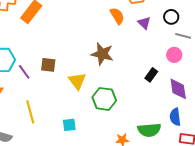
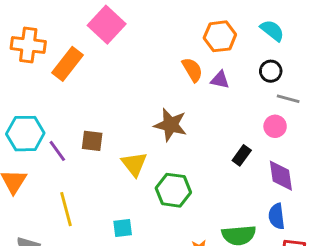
purple triangle: (144, 23) -> (220, 80), moved, turned -32

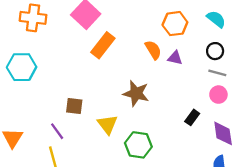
orange cross: (28, 45) -> (33, 18), moved
orange rectangle: (67, 64) -> (103, 45), moved
gray line: (288, 99) -> (217, 73), moved
cyan hexagon: (25, 134) -> (22, 67), moved
purple line: (57, 151) -> (57, 131), moved

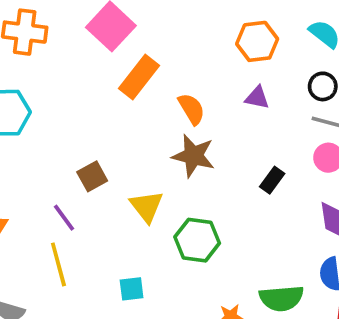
orange semicircle: (153, 50) -> (192, 109), moved
brown square: (74, 106) -> (92, 176), turned -36
black rectangle: (192, 117) -> (272, 180), moved

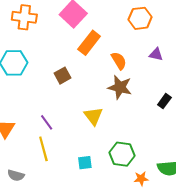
orange hexagon: (257, 41) -> (140, 18), moved
brown square: (92, 176) -> (63, 76), moved
green hexagon: (197, 240) -> (122, 154), moved

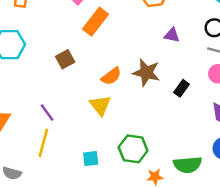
orange semicircle: (119, 61) -> (111, 76), moved, turned 84
brown star: (120, 87) -> (146, 73), moved
yellow line: (43, 149) -> (43, 143), turned 30

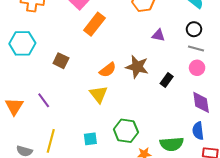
brown square: (65, 59) -> (61, 61), moved, turned -35
purple line: (47, 113) -> (44, 100), moved
yellow line: (43, 143) -> (51, 141), moved

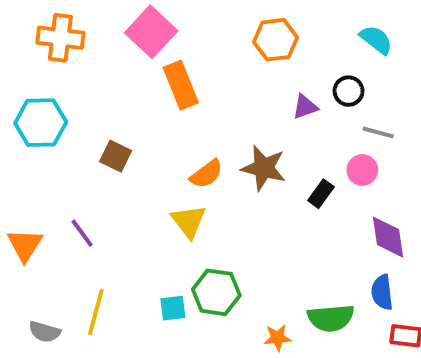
orange rectangle: (94, 24) -> (181, 85), turned -60
black circle: (194, 29) -> (349, 91), moved
purple triangle: (158, 35) -> (305, 107), turned -32
pink circle: (197, 68) -> (362, 170), moved
green hexagon: (126, 131) -> (216, 292), moved

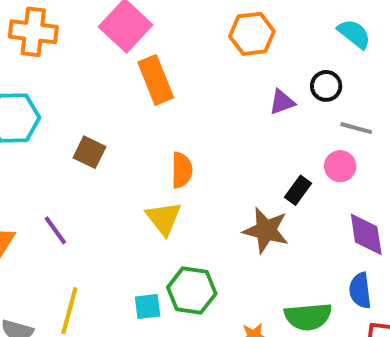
brown star: (264, 168) -> (266, 230), moved
orange semicircle: (206, 174) -> (182, 170), turned -52

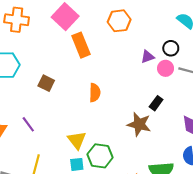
orange hexagon: (252, 34) -> (119, 21), moved
pink circle: (340, 166) -> (166, 68), moved
yellow triangle: (164, 218) -> (77, 140), moved

